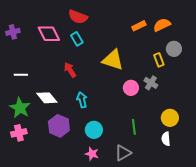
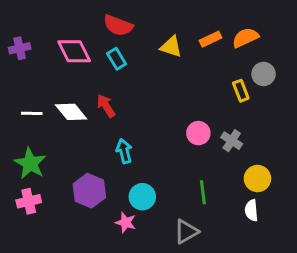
yellow triangle: (113, 60) -> (171, 47), moved, size x0.7
gray cross: (151, 83) -> (232, 141), moved
white diamond: (47, 98) -> (71, 112), moved
pink star: (92, 154) -> (126, 222), moved

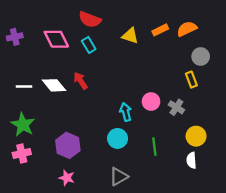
yellow rectangle: (241, 91) -> (191, 80), moved
cyan arrow: (124, 151) -> (126, 112), moved
cyan circle: (142, 197) -> (118, 138), moved
pink star: (126, 222) -> (67, 178), moved
gray triangle: (186, 232) -> (119, 177), moved

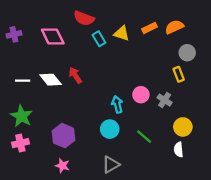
cyan rectangle: (89, 45) -> (99, 39), moved
green line: (154, 147) -> (144, 137), turned -42

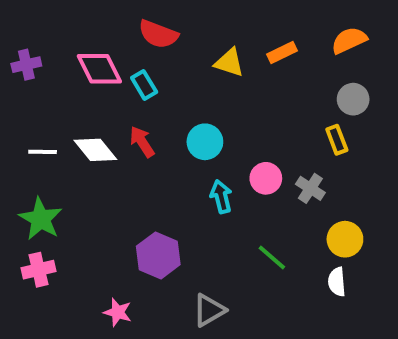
orange semicircle: (174, 27) -> (349, 40), moved
cyan rectangle: (99, 39) -> (144, 85), moved
cyan circle: (110, 129) -> (205, 142), moved
purple hexagon: (63, 136) -> (158, 255), moved

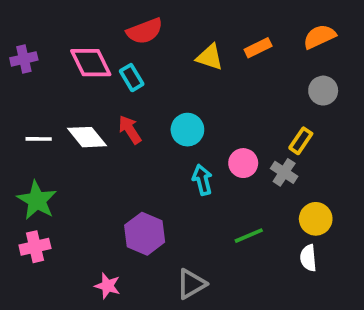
red semicircle: (158, 34) -> (145, 31), turned -42
yellow rectangle: (337, 140) -> (301, 141), moved, turned 55
green line: (272, 257) -> (249, 236), turned -64

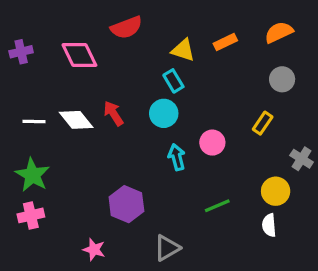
cyan rectangle: (132, 78) -> (173, 81), moved
gray cross: (284, 172) -> (302, 159), moved

